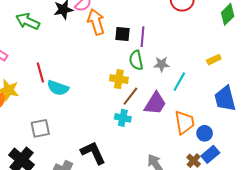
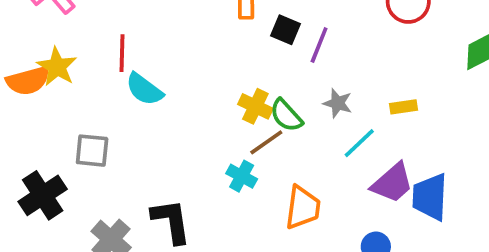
green semicircle: (136, 60) -> (286, 115), moved, turned -48
yellow rectangle: (214, 60) -> (403, 107), moved
purple trapezoid: (155, 103) -> (392, 183), moved
orange trapezoid: (185, 122) -> (303, 207), moved

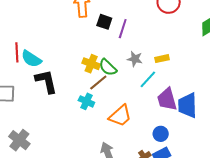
red line: (122, 53) -> (17, 52), moved
yellow rectangle: (403, 107) -> (162, 59), moved
purple trapezoid: (392, 183) -> (167, 99), turned 120
orange trapezoid: (303, 207) -> (120, 116), turned 45
black L-shape: (171, 221) -> (46, 81), moved

